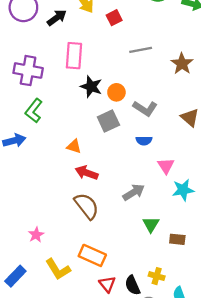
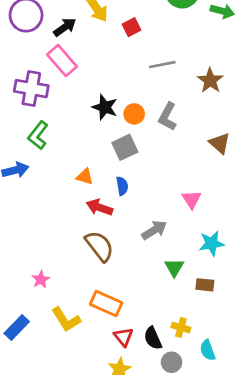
pink rectangle: (74, 56) -> (62, 61), moved, turned -45
gray L-shape: (145, 108) -> (168, 117), moved, turned 85
blue semicircle: (144, 141) -> (122, 186), moved, turned -98
cyan star: (183, 190) -> (212, 243), moved

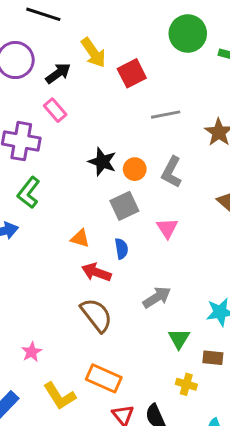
red square: (131, 27) -> (132, 73), size x1.4
pink rectangle: (62, 61) -> (55, 110), size x0.7
pink triangle: (192, 199) -> (167, 228), moved
yellow cross: (181, 328) -> (186, 384), moved

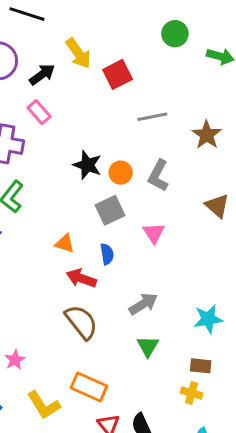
green circle: (188, 34) -> (175, 34), size x0.7
green triangle: (179, 339) -> (148, 346), moved
yellow cross: (186, 384) -> (192, 393), moved

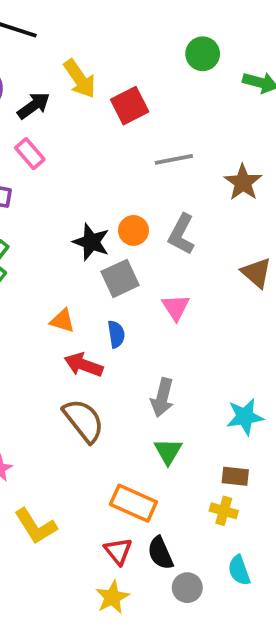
black star: (87, 165) -> (91, 242), moved
gray arrow: (143, 304) -> (162, 398), turned 136
orange rectangle: (89, 387) -> (133, 503), moved

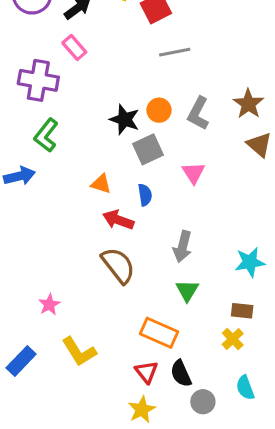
gray line: (174, 159) -> (175, 52), moved
brown star: (243, 182) -> (248, 104), moved
yellow cross: (224, 511) -> (233, 339), turned 30

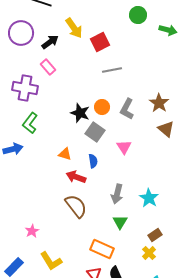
gray square: (148, 149) -> (95, 132), turned -30
cyan star: (250, 262) -> (149, 198), moved, turned -30
brown rectangle: (242, 311) -> (155, 235), turned -40

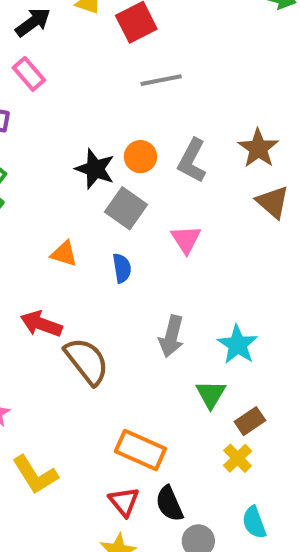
red arrow: (76, 177) -> (41, 324), moved
green triangle: (120, 222) -> (211, 394), moved

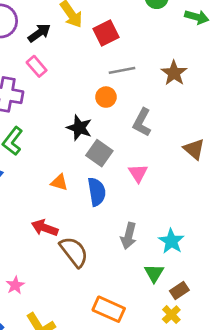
brown star: (258, 148) -> (174, 73), moved
orange circle: (140, 157) -> (106, 97), moved
blue semicircle: (122, 268) -> (97, 192), size x1.5

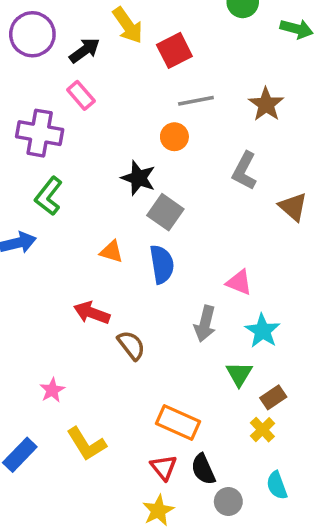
gray L-shape: (142, 122) -> (244, 171), moved
pink triangle: (138, 173) -> (239, 282), moved, turned -35
brown semicircle: (74, 252) -> (131, 345), size x0.7

